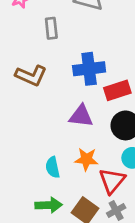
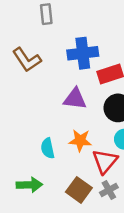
brown L-shape: (31, 76) -> (27, 60), turned 32
green arrow: (49, 205) -> (29, 185), moved

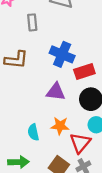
blue cross: (83, 53) -> (62, 54), turned 30
brown L-shape: (27, 60) -> (16, 60), turned -50

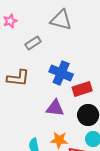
gray rectangle: (32, 22) -> (33, 43), turned 63

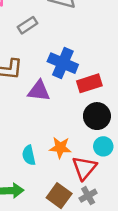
purple triangle: (55, 108) -> (39, 91), moved

